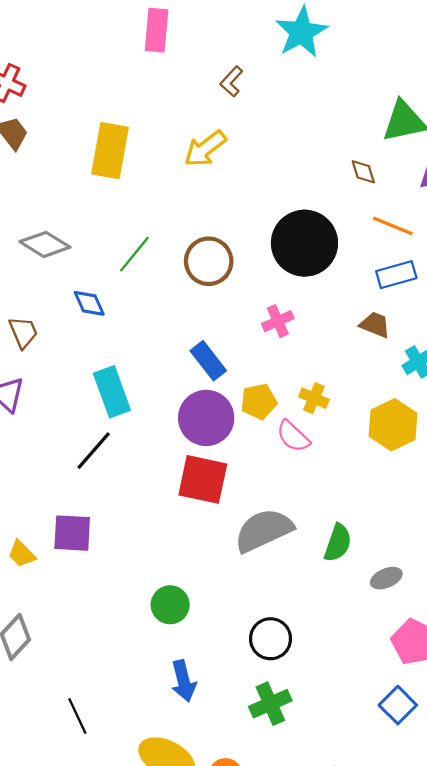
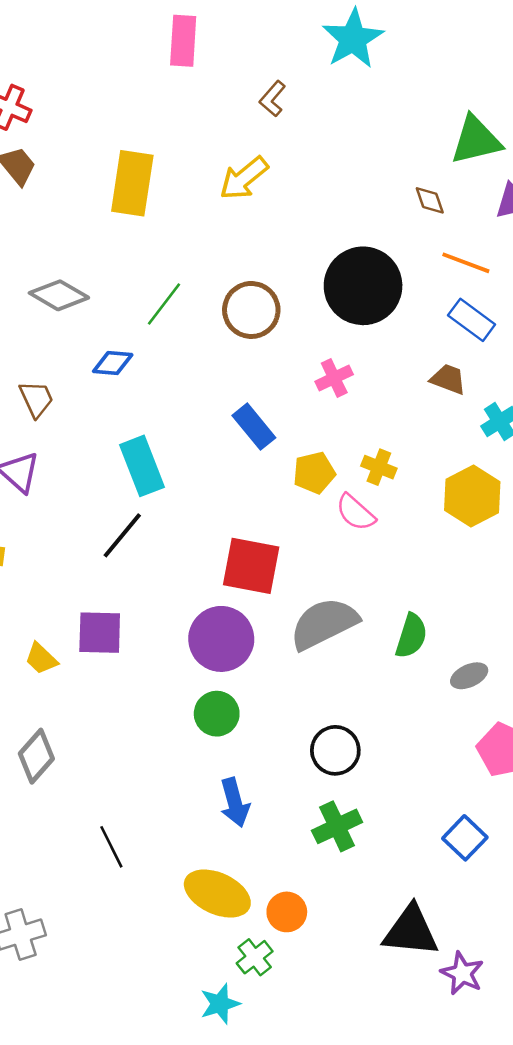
blue rectangle: (396, 275) -> (472, 320), turned 54
blue diamond: (89, 303) -> (113, 363), turned -60
purple circle: (206, 418) -> (221, 639), moved
blue square: (398, 705) -> (465, 838), moved

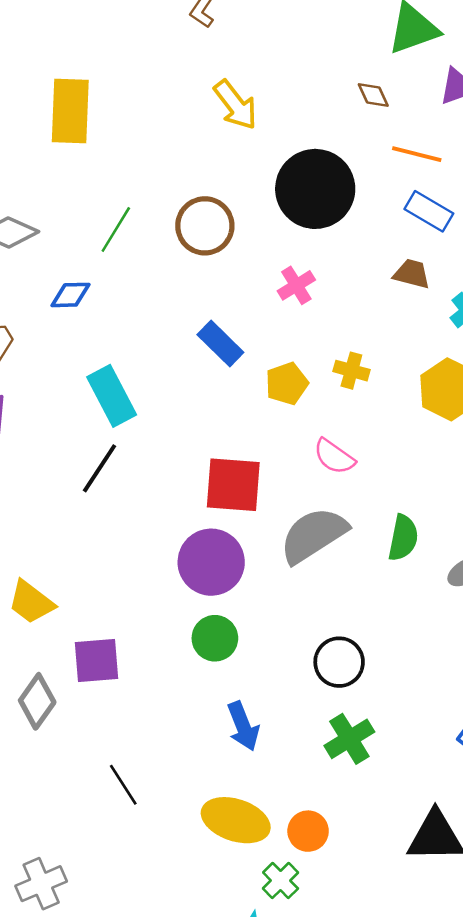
yellow arrow: (244, 178) -> (236, 105), moved, turned -82
pink semicircle: (356, 512) -> (334, 457), moved
purple square: (100, 633) -> (97, 660), moved
yellow trapezoid: (41, 659) -> (31, 602), size x1.4

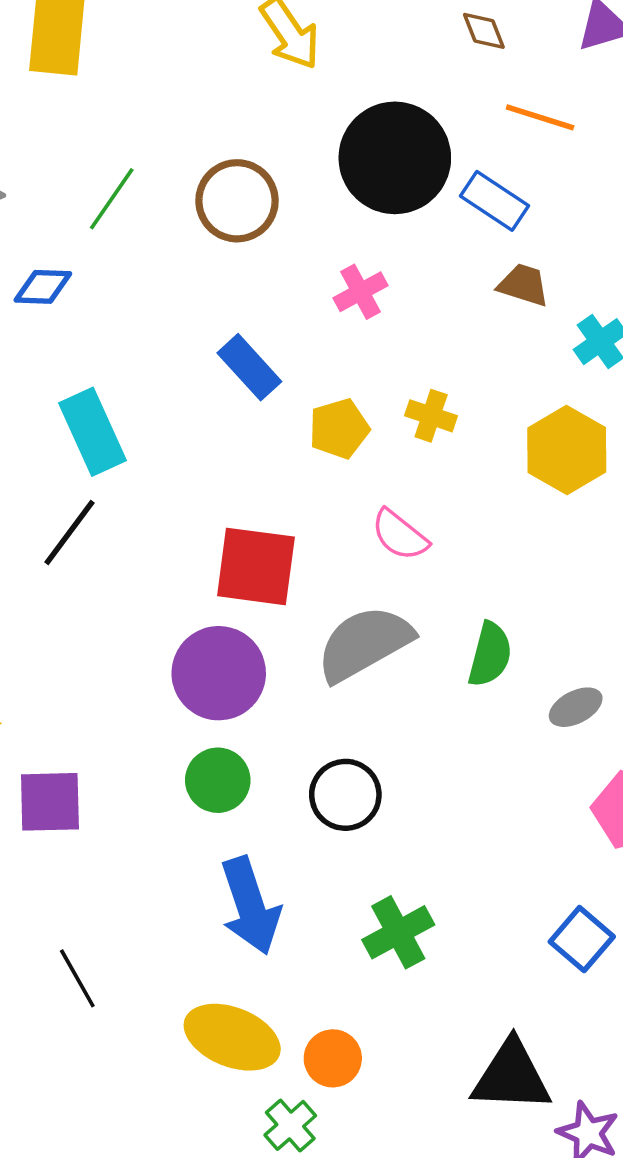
blue rectangle: (429, 211) -> (495, 201), moved
black circle: (339, 662) -> (345, 795), moved
blue arrow: (243, 726) -> (250, 906), size x1.4

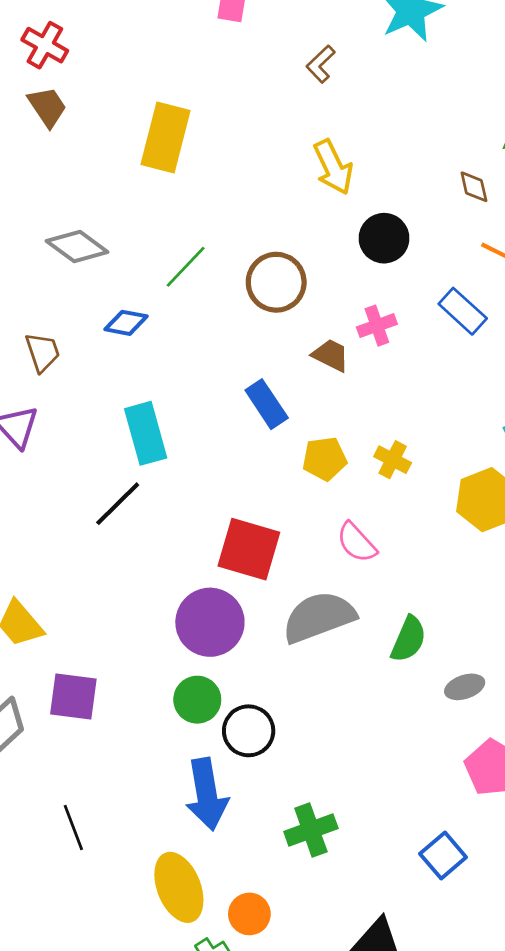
black circle: (395, 158) -> (384, 238), moved, size x0.6
brown trapezoid: (523, 285) -> (331, 355), moved
pink cross: (361, 292) -> (377, 326), moved
black circle: (345, 795) -> (249, 731), moved
yellow ellipse: (232, 1037) -> (179, 887), turned 38

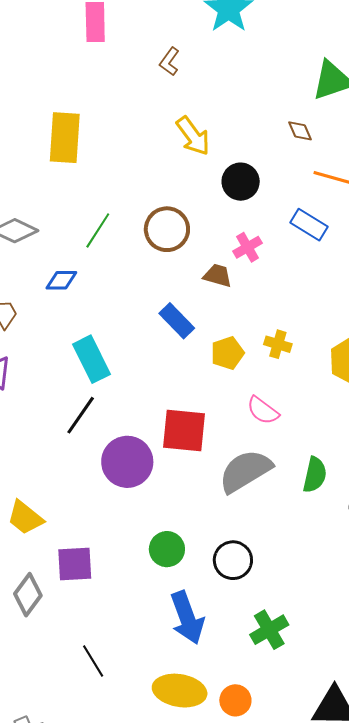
purple circle: (210, 622) -> (127, 462), moved
black circle: (249, 731) -> (233, 560), moved
yellow ellipse: (179, 887) -> (180, 691), turned -48

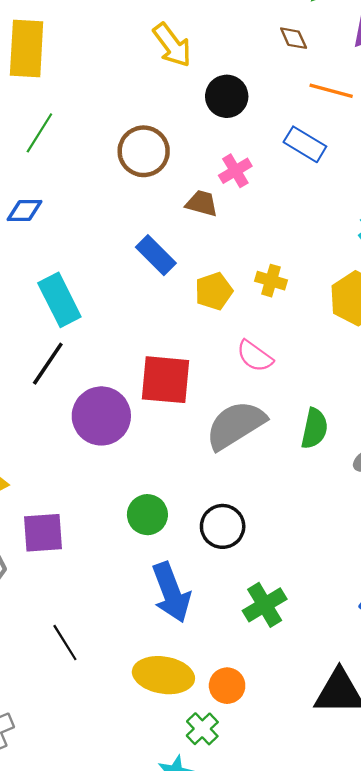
green line: (98, 230) -> (39, 133), moved

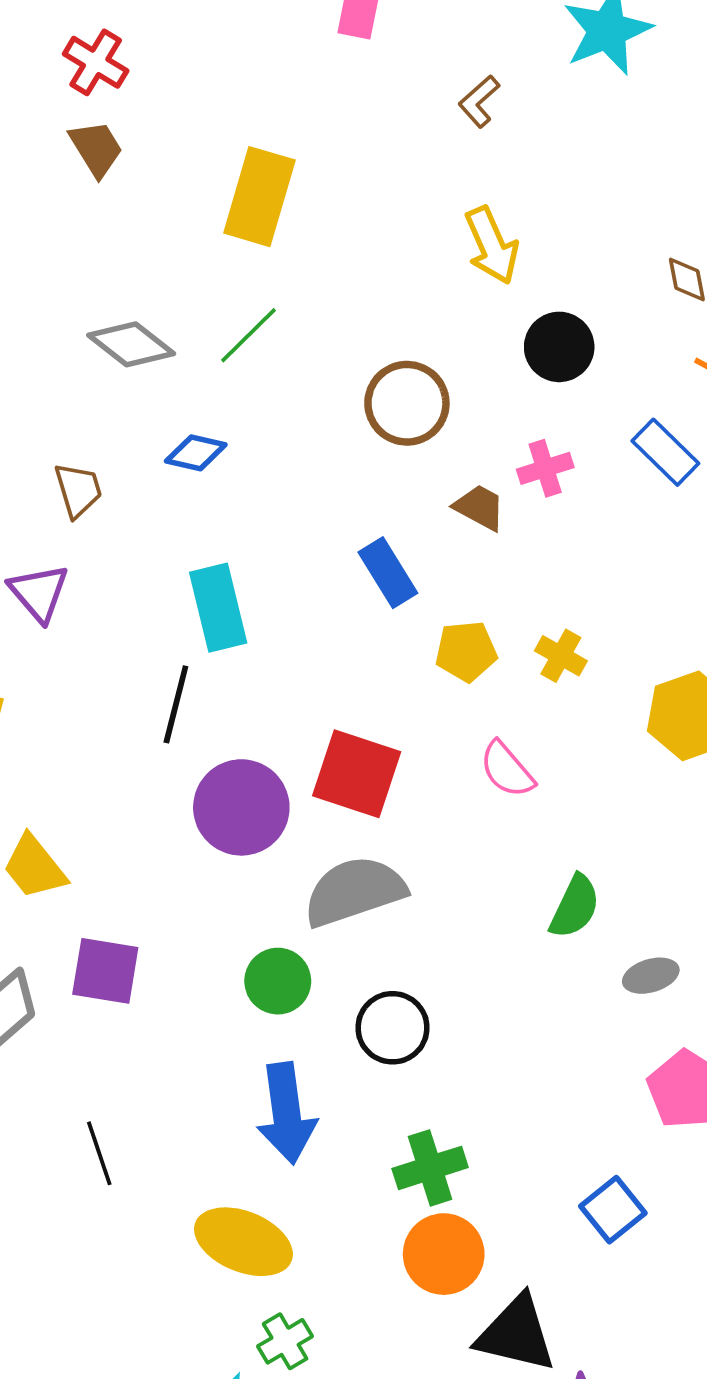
black line: (48, 364) -> (176, 704), turned -33
gray semicircle: (236, 425) -> (354, 891), moved
orange circle: (227, 686) -> (444, 1254), moved, size x1.4

